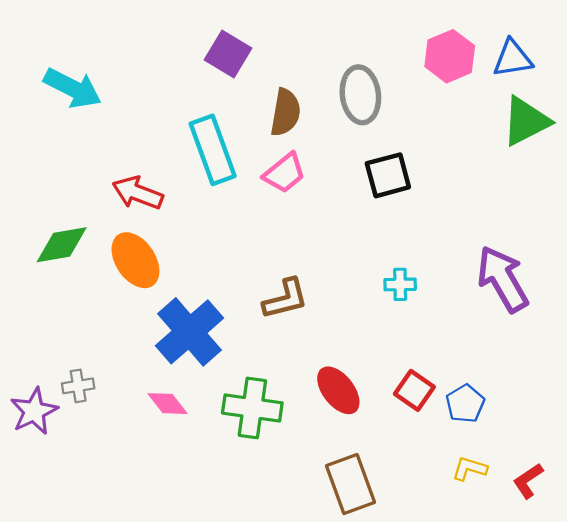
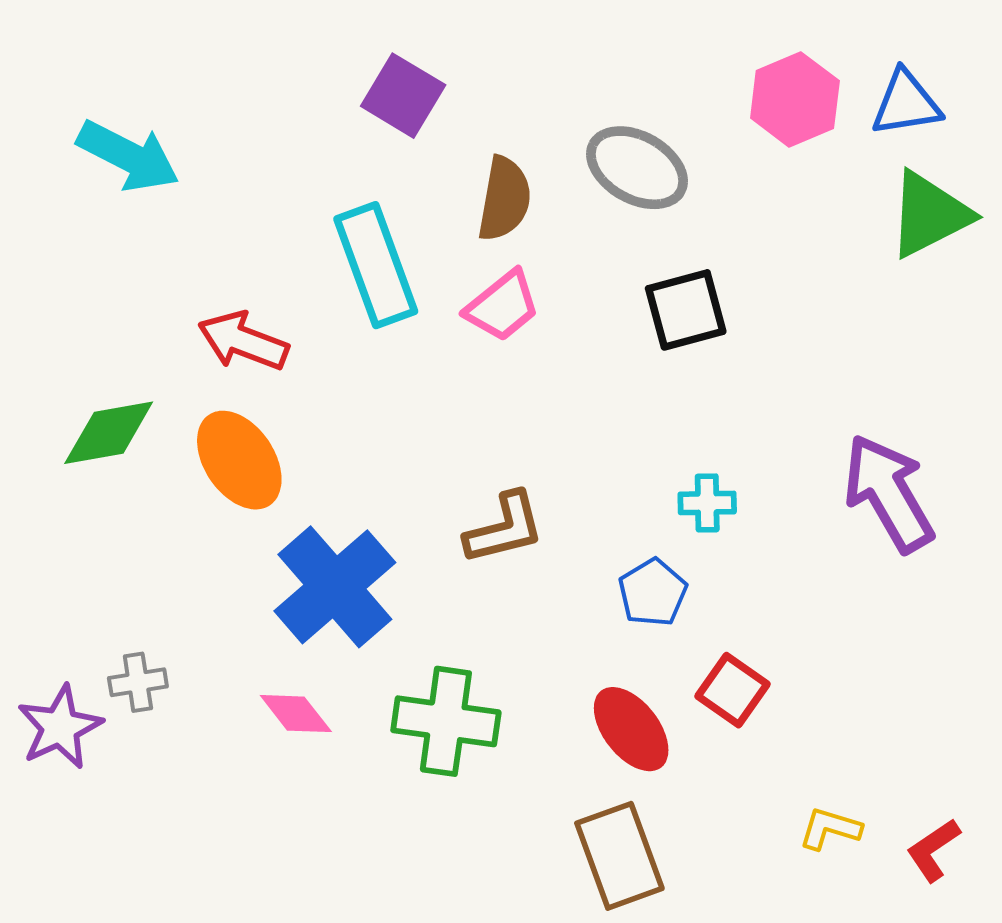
gray ellipse: (360, 95) -> (637, 168), turned -54
red ellipse: (338, 390) -> (631, 729), moved
blue pentagon: (465, 404) -> (653, 593), moved

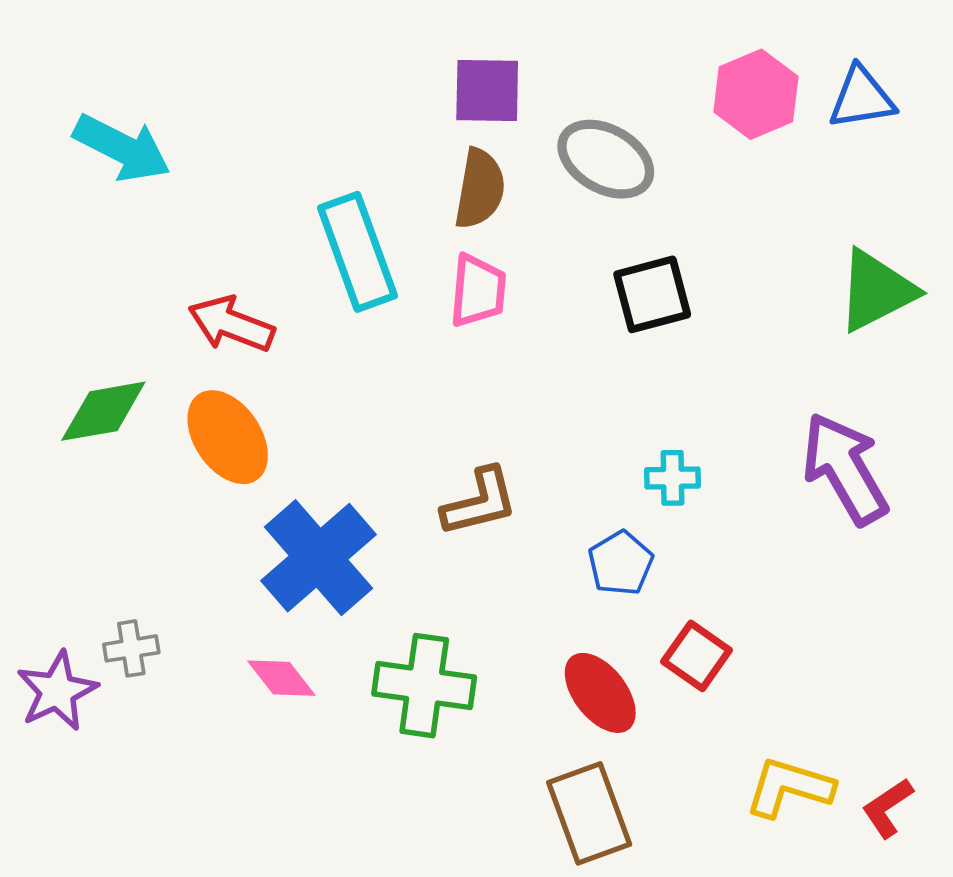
purple square: (403, 96) -> (487, 91), moved, turned -30
green triangle: (929, 214) -> (876, 291), moved
pink trapezoid: (502, 306) -> (478, 291), turned -46
yellow L-shape: (830, 829) -> (789, 787), size x1.5

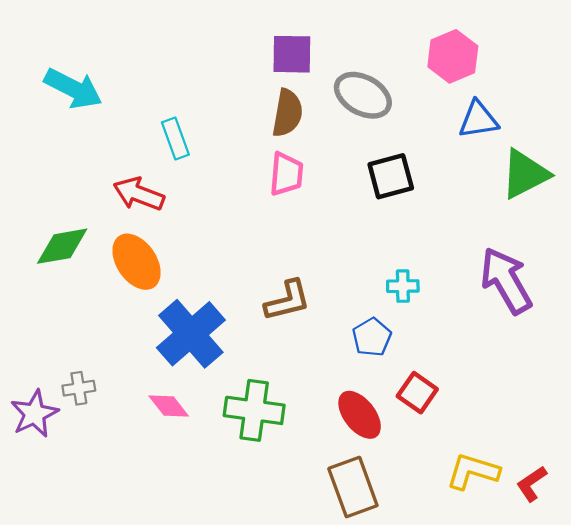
blue triangle: (862, 98) -> (478, 120), moved
cyan rectangle: (357, 252) -> (175, 139), moved, size x0.6

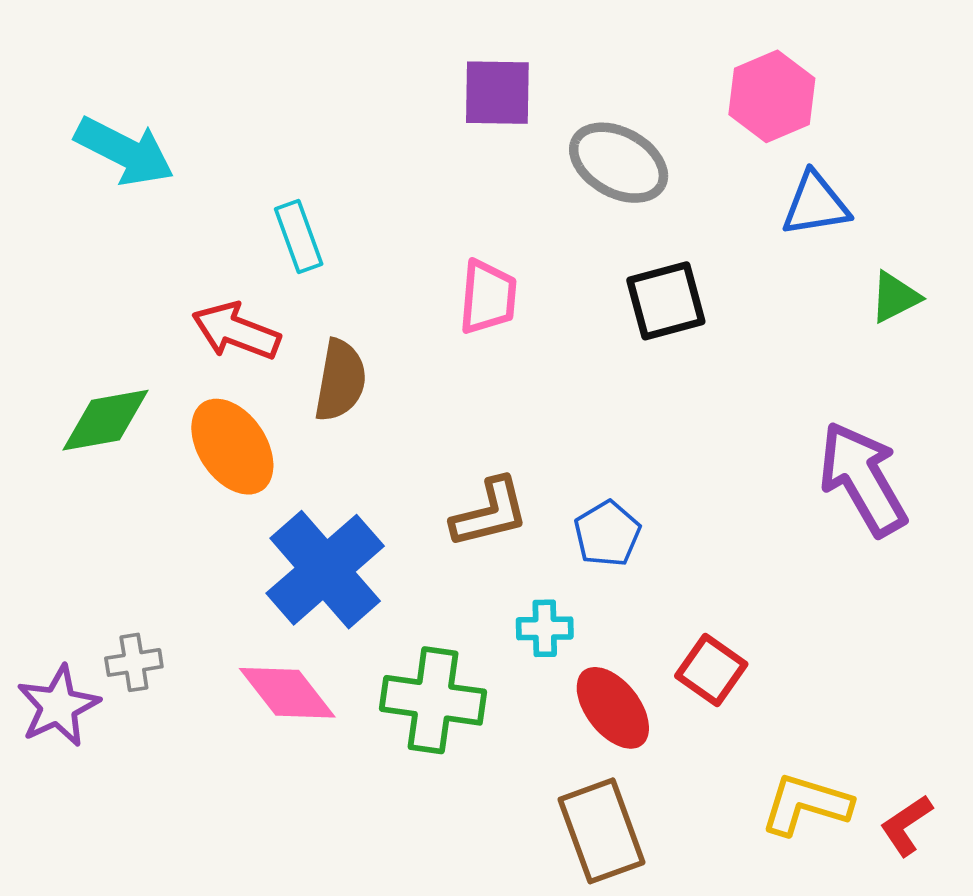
brown semicircle: (287, 113) -> (340, 380), moved
green triangle: (525, 174) -> (895, 297), size x0.6
cyan cross: (403, 286) -> (545, 628), moved
blue pentagon: (372, 337) -> (607, 534), moved
pink diamond: (169, 406) -> (287, 693), size x1.4

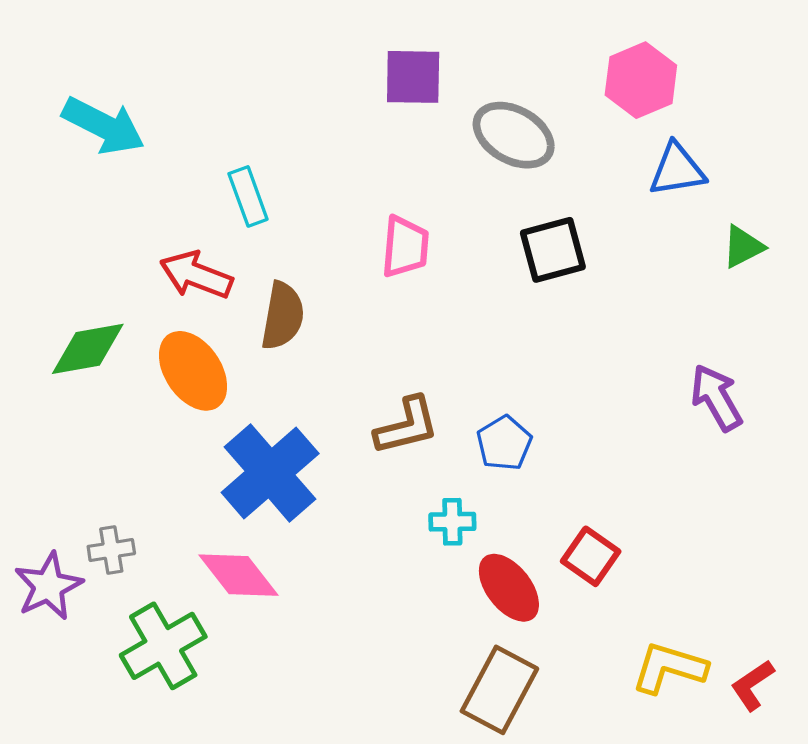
purple arrow: (863, 479) -> (716, 398), size x0.7
green cross: (433, 700) -> (163, 646), moved, turned -38
brown rectangle: (601, 831) -> (499, 690), turned 48

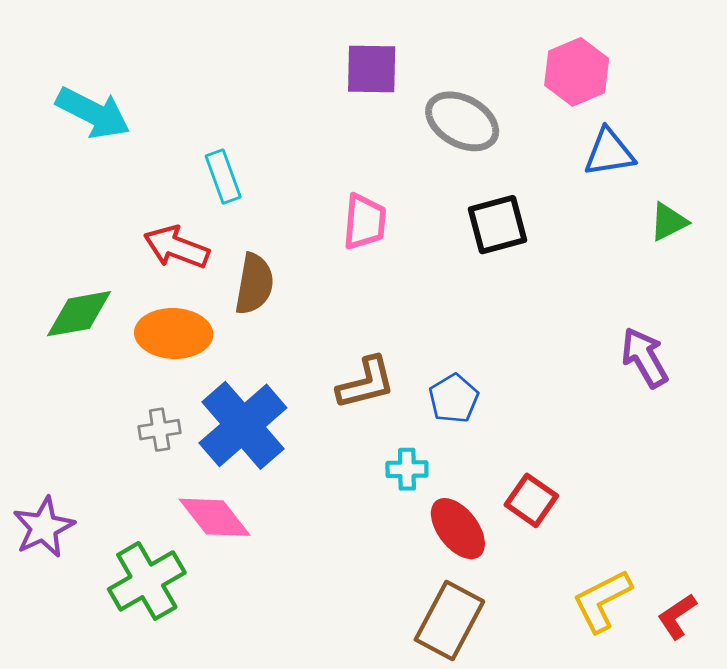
orange ellipse: (193, 371) -> (174, 333), turned -54
gray cross: (111, 550) -> (160, 430), moved
yellow L-shape: (669, 668) -> (602, 601), turned -44

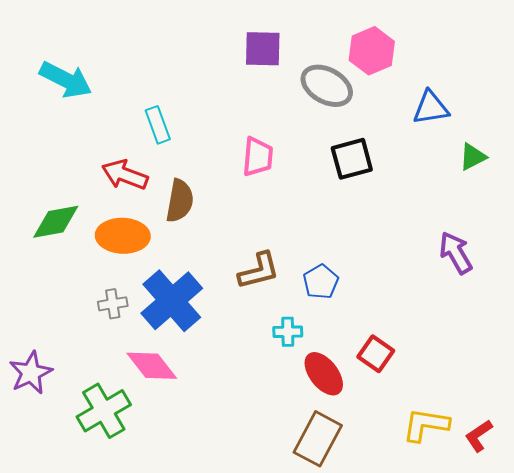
pink hexagon: (577, 72) -> (372, 51), moved
yellow L-shape: (602, 601) -> (426, 425), turned 36

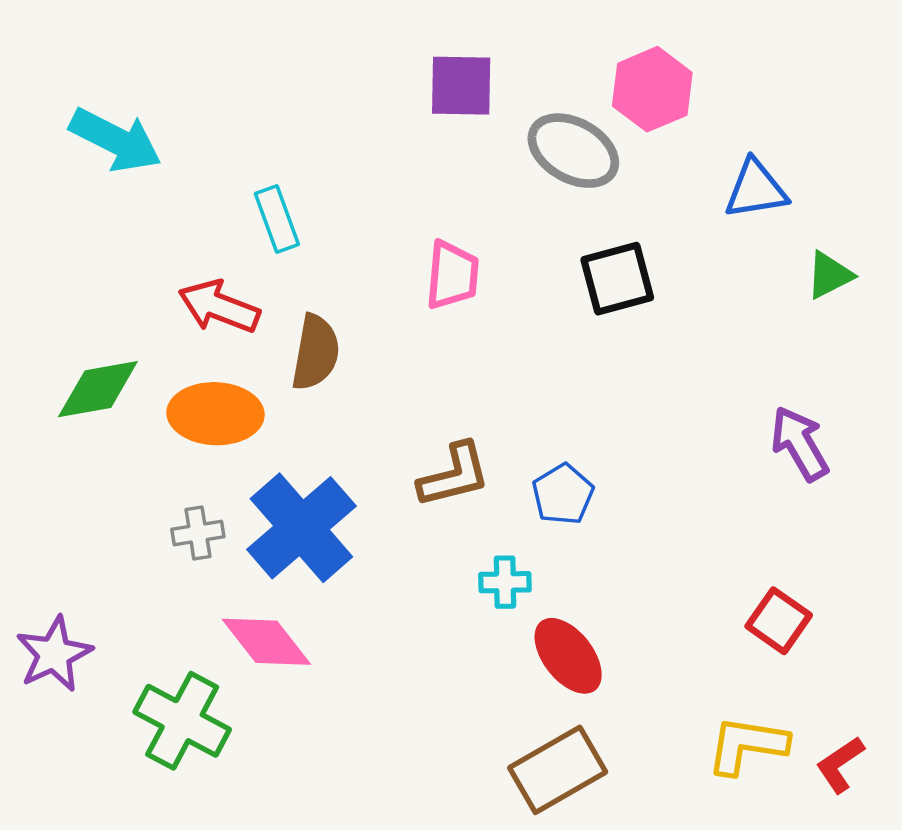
red square: (376, 354) -> (779, 621), moved
green cross: (104, 411) -> (182, 721), turned -32
brown rectangle: (318, 439) -> (558, 770), turned 32

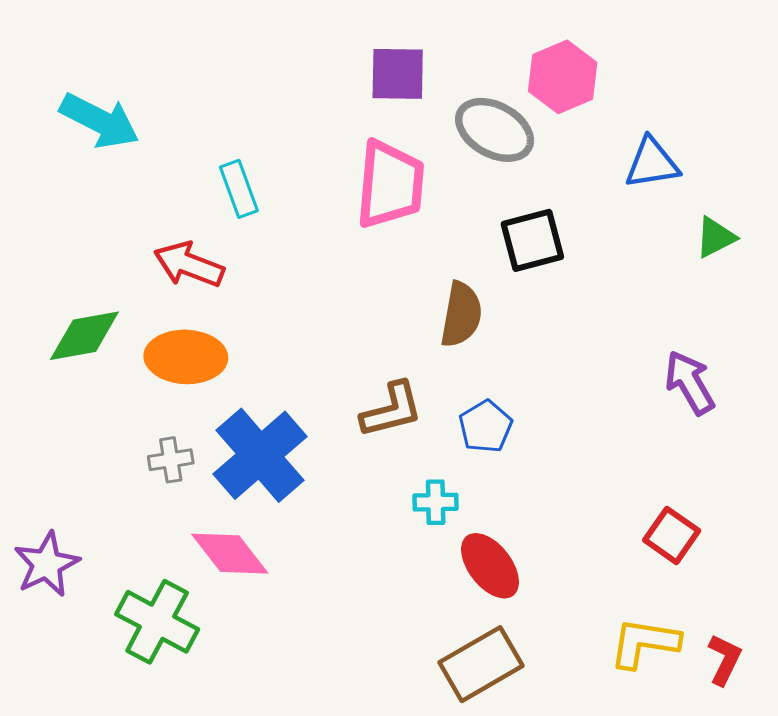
pink trapezoid: (452, 275) -> (390, 184), moved, size x1.5
brown semicircle: (315, 352) -> (461, 315), moved
red L-shape: (840, 765) -> (725, 660), turned 150

